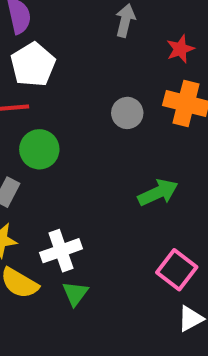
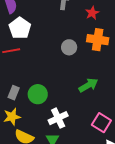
green circle: (39, 149) -> (38, 94), moved
white cross: (61, 251) -> (58, 118), moved

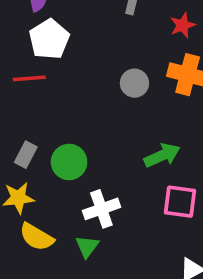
pink square: (101, 123) -> (180, 202), moved, turned -30

